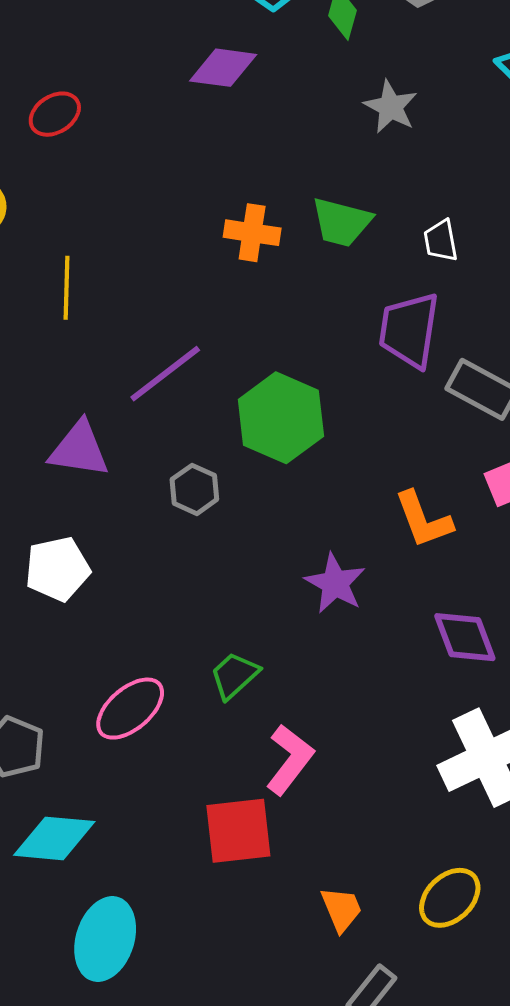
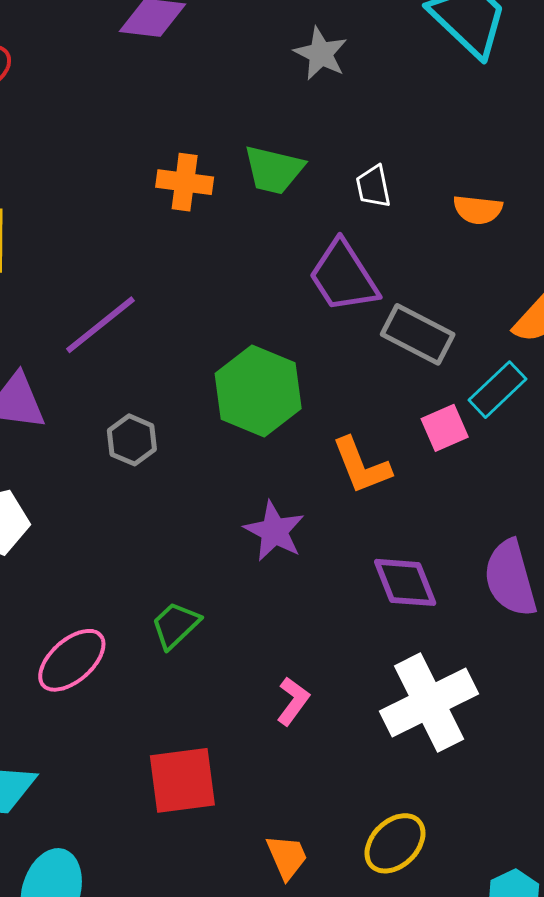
purple trapezoid: (409, 330) -> (344, 276), turned -40
green hexagon: (281, 418) -> (258, 391), moved
pink L-shape: (290, 759) -> (293, 701), moved, size x0.7

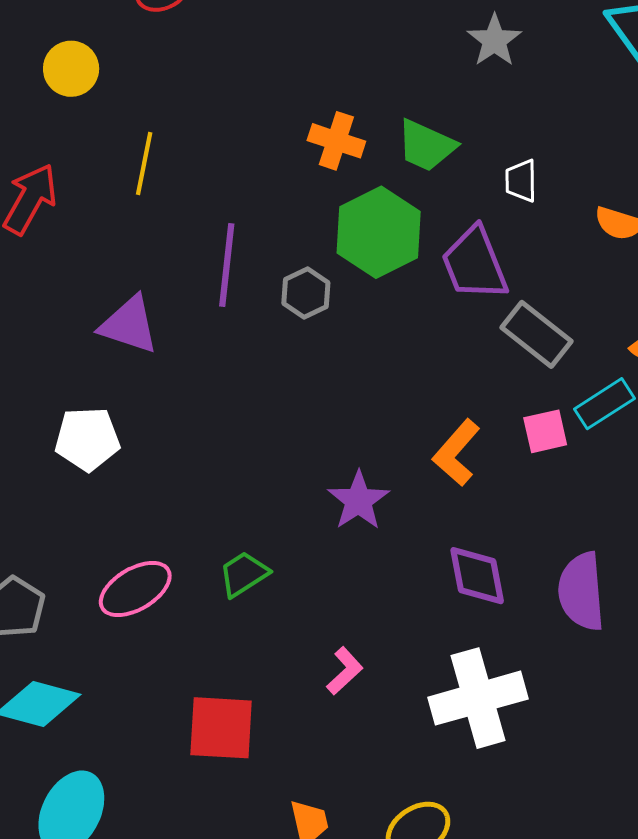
purple line: (100, 325) -> (227, 265), turned -56
green hexagon: (258, 391) -> (379, 232), moved
gray hexagon: (132, 440) -> (306, 293), moved
orange L-shape: (361, 466) -> (456, 453), turned 52

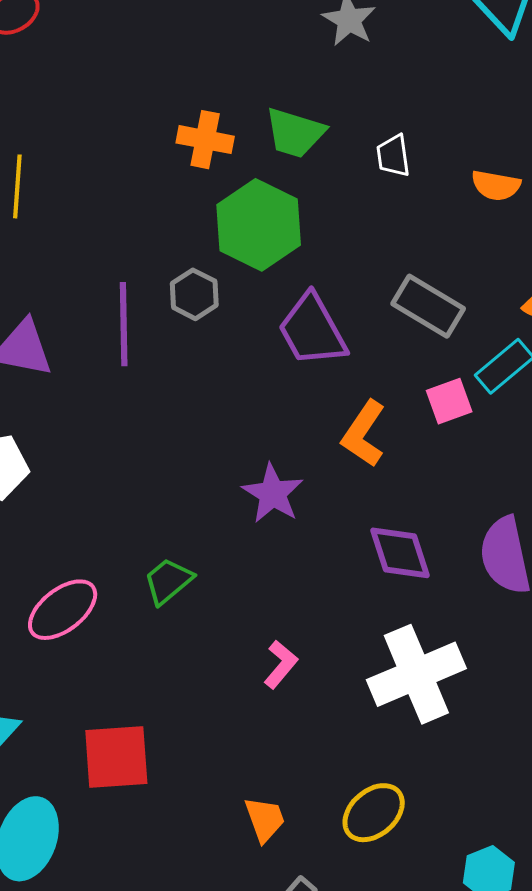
purple trapezoid: (475, 264) -> (312, 330), moved
purple line: (227, 265) -> (124, 324), moved
red square: (221, 728) -> (116, 757), moved

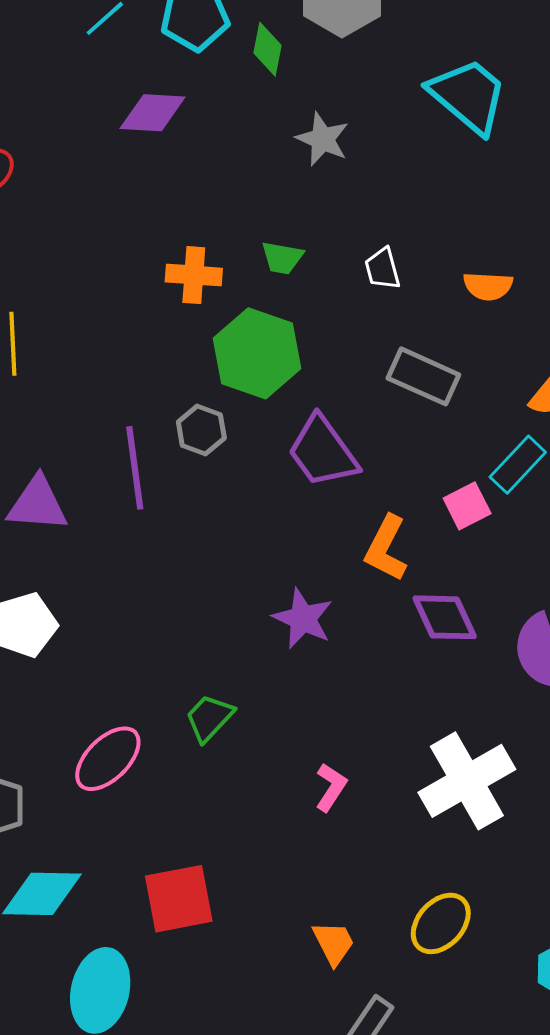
green trapezoid: (295, 133) -> (282, 258), size x0.7
gray rectangle: (428, 306) -> (423, 376), moved
purple diamond: (400, 553) -> (445, 617), moved

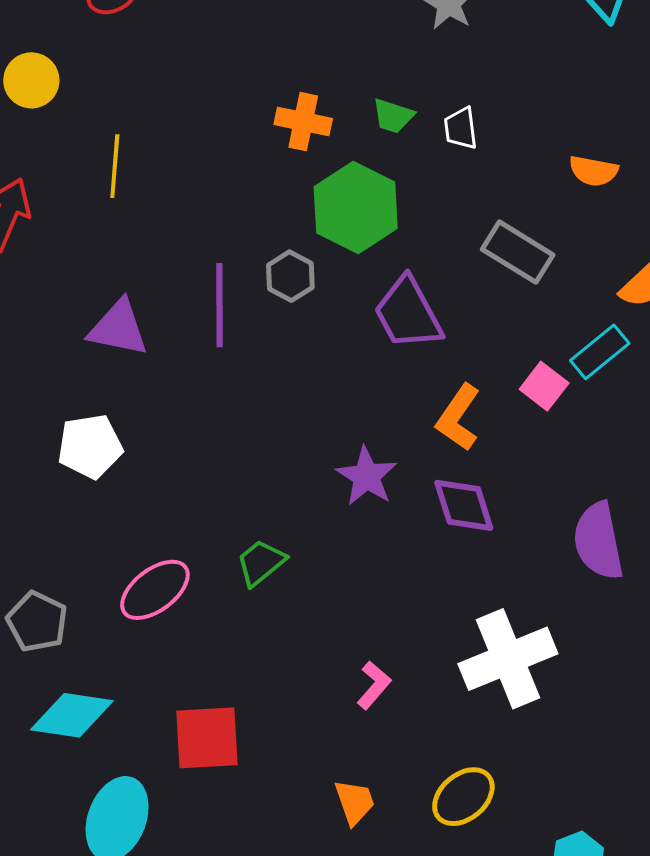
white trapezoid: (382, 269) -> (461, 128), moved
pink square: (467, 506) -> (544, 386), turned -33
purple diamond: (445, 617) -> (464, 505), moved
pink L-shape: (331, 787) -> (374, 685), moved

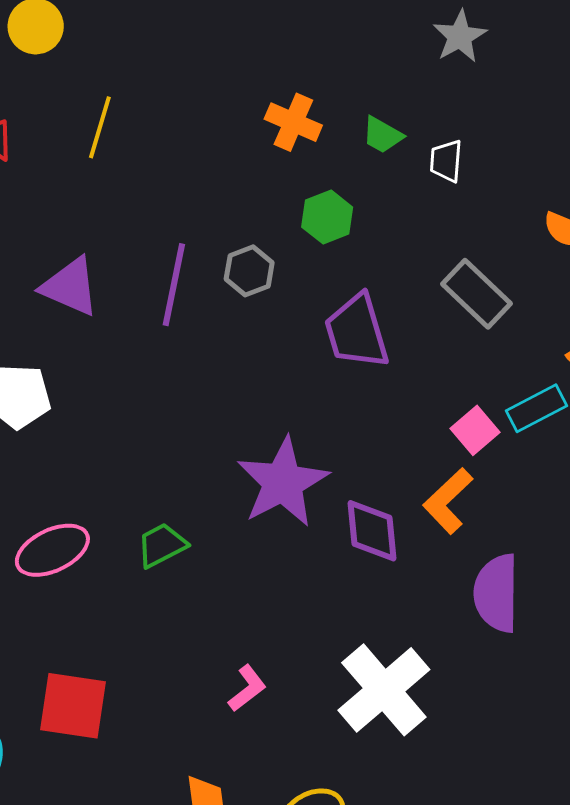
green hexagon: (356, 207) -> (327, 217), size x0.6
orange L-shape: (458, 418) -> (448, 501), moved
purple star: (367, 476) -> (283, 482), size x1.5
white cross: (508, 659) -> (384, 690), turned -30

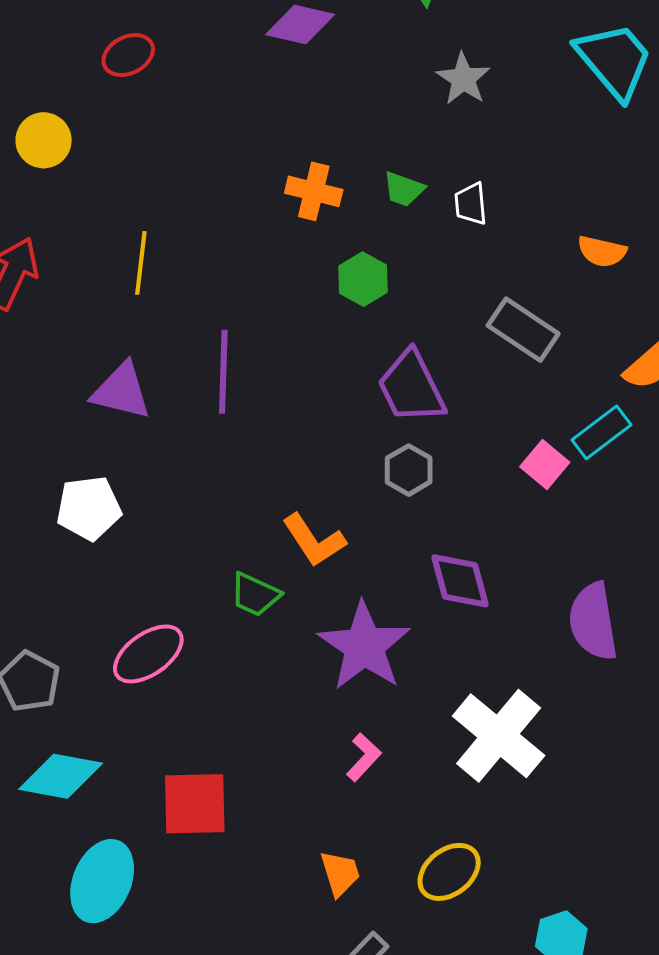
yellow line: (100, 127) -> (141, 263), moved
gray hexagon: (249, 271) -> (409, 470), moved
purple star: (283, 482) -> (364, 646), moved
orange L-shape: (448, 501) -> (314, 540), moved, turned -70
green trapezoid: (162, 545) -> (255, 595), moved, turned -118

